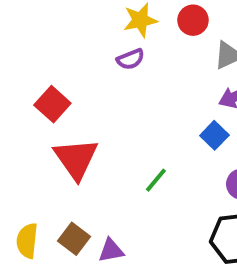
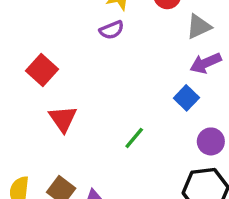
red triangle: (76, 159) -> (63, 119), size x0.7

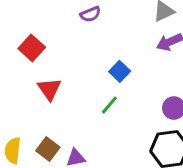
blue square: (186, 98) -> (120, 71), moved

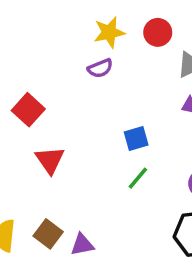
blue square: (120, 71) -> (136, 138), turned 30
green line: (109, 105) -> (138, 178), moved

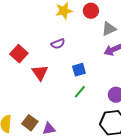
purple semicircle: (100, 68) -> (58, 44), moved
red triangle: (50, 160) -> (40, 73), moved

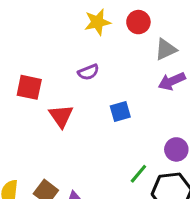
red square: (19, 54) -> (29, 87), turned -30
green line: (80, 92) -> (138, 174), moved

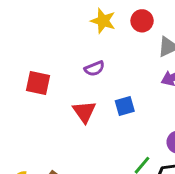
yellow star: (97, 22) -> (103, 21), turned 30
red triangle: (61, 116) -> (84, 112), moved

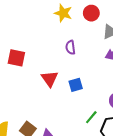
purple semicircle: (94, 68) -> (70, 47), moved, turned 104
blue square: (125, 106) -> (76, 85), moved

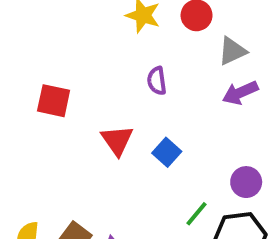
blue square: (76, 85) -> (167, 152), turned -32

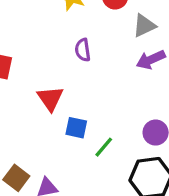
blue square: (167, 152) -> (76, 128), moved, turned -30
green line: (197, 214) -> (104, 147), moved

